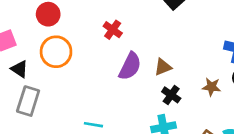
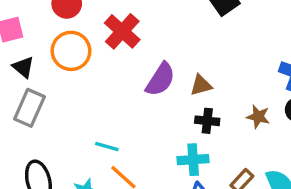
red cross: (113, 30) -> (122, 31), moved, size x1.5
black cross: (171, 95) -> (207, 121), turned -36

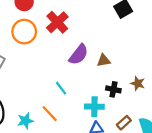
black cross: (207, 121) -> (113, 89), moved
cyan line: (107, 146) -> (61, 88), moved, turned 32

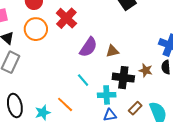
cyan line: (61, 88) -> (83, 80), moved
black cross: (113, 89) -> (123, 78), size x1.5

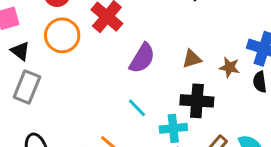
brown triangle: (112, 51) -> (192, 59), moved
brown star: (146, 70) -> (229, 67), moved

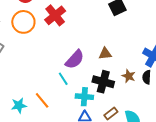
purple semicircle: (142, 58) -> (75, 59), moved
brown star: (229, 67) -> (129, 76), moved

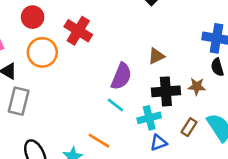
brown star: (129, 76) -> (197, 86), moved

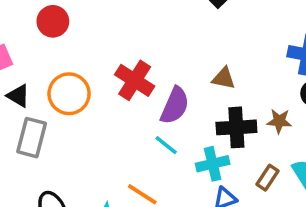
red cross: (78, 31) -> (135, 80), moved
orange circle: (42, 52) -> (69, 94), moved
brown triangle: (156, 56) -> (224, 78), turned 36

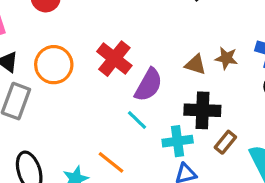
brown star: (279, 121) -> (226, 58), moved
brown rectangle: (268, 178) -> (225, 142), moved

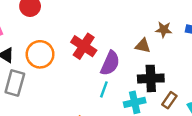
brown star: (226, 58) -> (164, 30), moved
cyan line: (137, 120) -> (104, 89), turned 70

